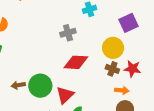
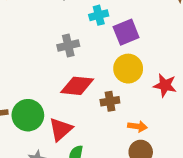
purple square: (128, 23) -> (126, 32), moved
brown cross: (112, 69) -> (110, 101), moved, turned -32
red star: (132, 69) -> (165, 85), moved

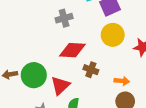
brown cross: (110, 101) -> (91, 70), moved, turned 32

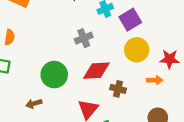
green circle: (34, 75) -> (54, 75), moved
orange arrow: (122, 81) -> (155, 80), moved

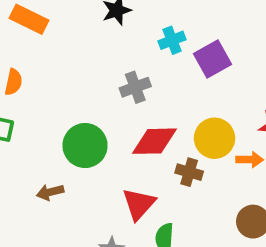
yellow circle: (137, 50) -> (215, 138), moved

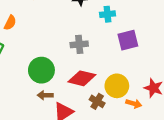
cyan cross: (172, 40) -> (107, 14), moved
brown arrow: (50, 192) -> (45, 95), moved

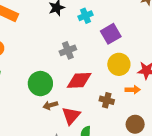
yellow circle: (117, 86) -> (119, 64), moved
brown cross: (97, 101) -> (107, 100), moved

